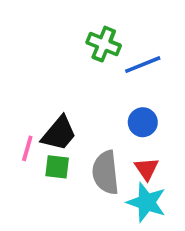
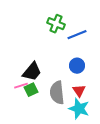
pink line: (27, 148) -> (21, 86), moved, turned 56
green square: (57, 167) -> (31, 90), turned -32

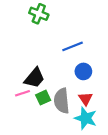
green cross: (56, 24) -> (39, 14), moved
blue line: (77, 35) -> (73, 46), moved
green square: (31, 90) -> (43, 98), moved

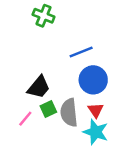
blue circle: (83, 71) -> (93, 80), size x1.5
pink line: (22, 93) -> (25, 119), moved, turned -32

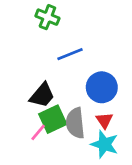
blue line: (81, 52) -> (70, 54), moved
green square: (48, 109) -> (53, 119), size x1.5
pink line: (25, 119) -> (38, 132), moved

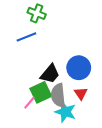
blue line: (70, 54) -> (26, 37), moved
black trapezoid: (42, 95) -> (50, 74), moved
cyan star: (104, 144) -> (65, 112), moved

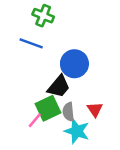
blue line: (26, 37) -> (31, 43), turned 42
blue circle: (79, 68) -> (74, 64), moved
gray semicircle: (58, 95) -> (68, 112), size x0.7

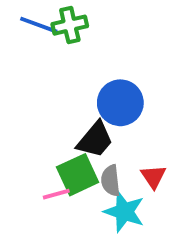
green cross: (43, 16) -> (70, 25), turned -35
blue line: (31, 43) -> (39, 25), moved
pink line: (35, 120) -> (56, 194), turned 35

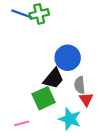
gray semicircle: (111, 181) -> (80, 85), moved
pink line: (56, 194) -> (22, 123), moved

